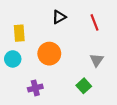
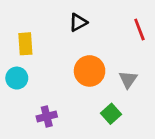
red line: (94, 22) -> (139, 30), moved
orange circle: (49, 54) -> (90, 71), moved

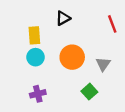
yellow rectangle: (25, 44) -> (34, 35), moved
cyan circle: (17, 78) -> (36, 57), moved

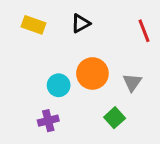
yellow rectangle: (34, 35) -> (34, 25), moved, turned -66
cyan circle: (36, 57) -> (59, 85), moved

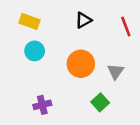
black triangle: (81, 23) -> (83, 20), moved
cyan circle: (59, 85) -> (35, 51), moved

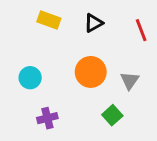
yellow rectangle: (29, 21) -> (49, 20), moved
cyan circle: (35, 51) -> (30, 78), moved

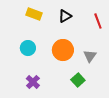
cyan circle: (30, 78) -> (28, 48), moved
purple cross: (47, 118) -> (33, 82), turned -32

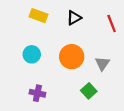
purple cross: (33, 82) -> (37, 93), turned -32

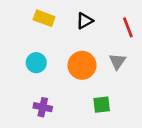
gray triangle: (102, 63) -> (117, 61), moved
green square: (89, 91) -> (102, 105), turned 35

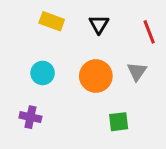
black triangle: (85, 21) -> (99, 24), turned -30
purple cross: (43, 107) -> (30, 117), moved

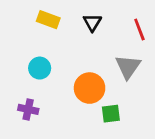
gray triangle: (137, 71) -> (128, 67), size x1.4
orange circle: (96, 76) -> (90, 88), moved

